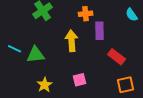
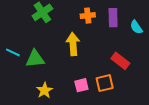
cyan semicircle: (132, 15) -> (136, 27), moved
purple rectangle: (100, 31) -> (113, 18), moved
orange square: (126, 85) -> (105, 83), moved

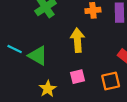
green triangle: (35, 59) -> (38, 56), turned 36
pink square: (81, 85) -> (77, 77), moved

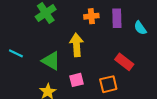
green triangle: (38, 56) -> (51, 61), moved

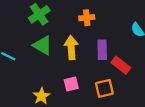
purple rectangle: (117, 18) -> (102, 50), moved
green triangle: (51, 61) -> (43, 45), moved

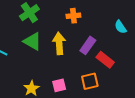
purple rectangle: (102, 50) -> (88, 45), turned 36
pink square: (71, 84) -> (59, 85), moved

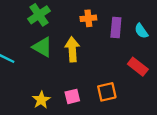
purple rectangle: (88, 45) -> (116, 28), moved, turned -30
red rectangle: (105, 60) -> (138, 67), moved

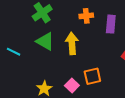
orange square: (107, 92) -> (92, 76), moved
pink square: (72, 96) -> (72, 86), turned -32

